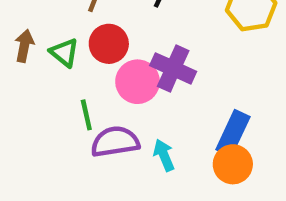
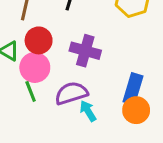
pink circle: (138, 82) -> (35, 67), moved
purple semicircle: (115, 142) -> (71, 93), moved

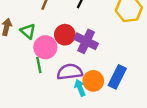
red circle: (39, 40) -> (65, 35), moved
orange circle: (136, 110) -> (93, 81), moved

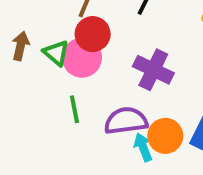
red circle: (65, 35) -> (93, 34), moved
pink circle: (45, 47) -> (82, 58), moved

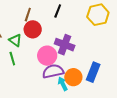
pink circle: (82, 58) -> (47, 56), moved
green line: (74, 109) -> (12, 59), moved

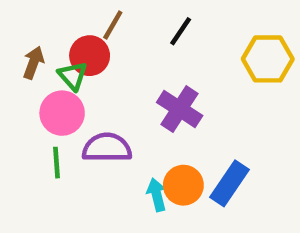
red circle: (33, 29) -> (90, 56), moved
pink circle: (47, 56) -> (62, 113), moved
green line: (12, 59) -> (56, 163), moved
purple semicircle: (53, 71) -> (107, 148), moved

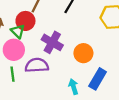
purple cross: (180, 109) -> (52, 42), moved
orange circle: (183, 185) -> (83, 53), moved
cyan arrow: (157, 195) -> (74, 87), moved

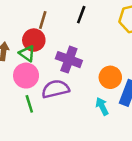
orange circle: (83, 53) -> (110, 77), moved

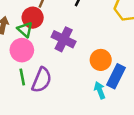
purple semicircle: (55, 89) -> (42, 80), moved, turned 120
cyan arrow: (102, 106) -> (100, 90), moved

